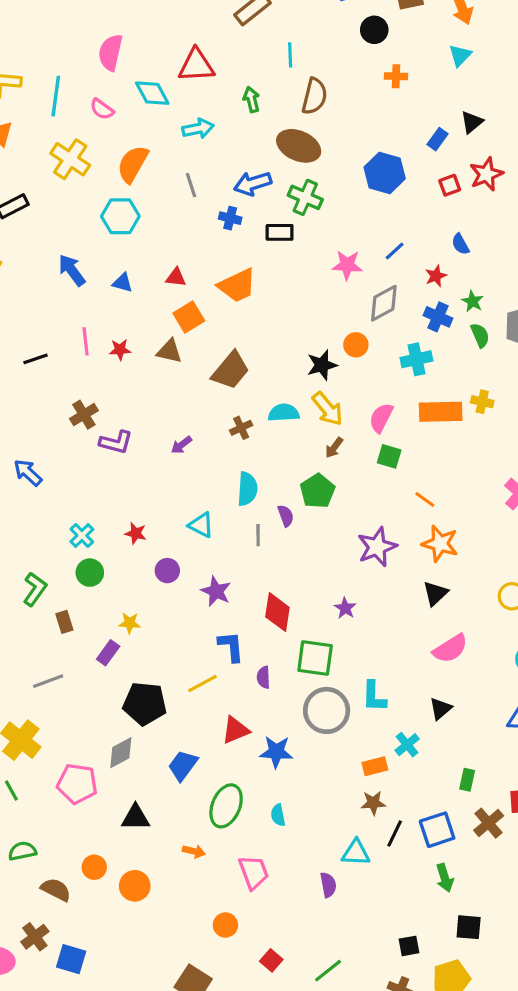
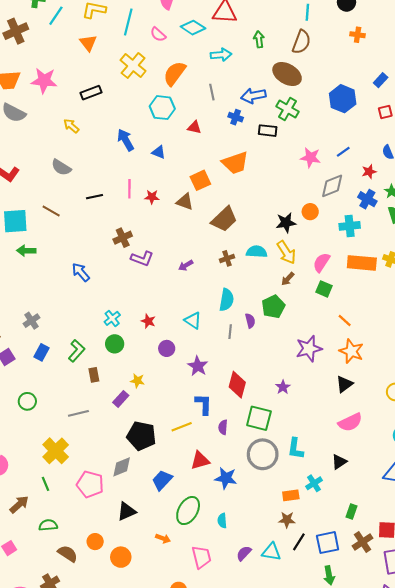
cyan line: (290, 55) -> (307, 12), moved
cyan diamond: (152, 93) -> (193, 28), turned -35
red triangle: (176, 277) -> (194, 127), moved
black triangle: (135, 817) -> (127, 511), turned -30
purple semicircle: (328, 885) -> (244, 553), moved, turned -133

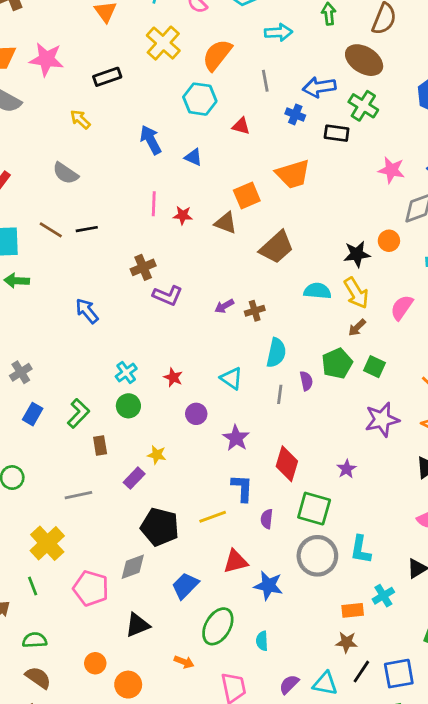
black line: (95, 197) -> (87, 229), moved
brown cross: (227, 258) -> (255, 311), moved
green square: (324, 289) -> (374, 367), moved
brown semicircle: (68, 554) -> (38, 678), moved

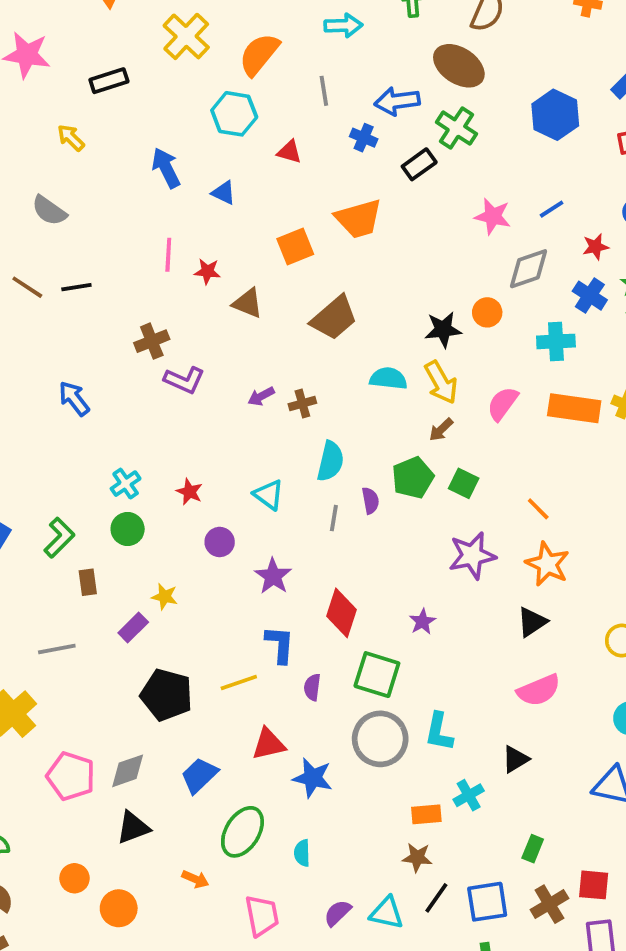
black rectangle: (337, 133) -> (419, 164), turned -45
brown triangle: (226, 223) -> (248, 303), moved
gray diamond: (133, 567) -> (128, 771), moved

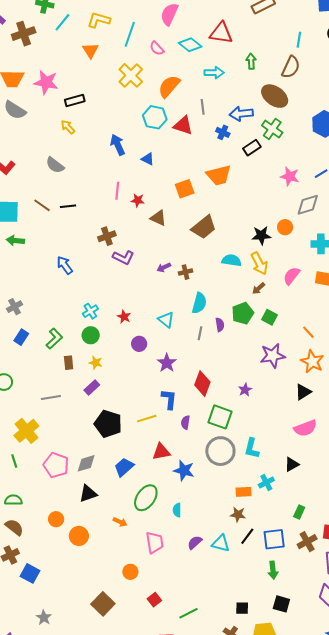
black rectangle: (109, 81) -> (75, 100), moved
red triangle: (289, 152) -> (183, 125), moved, size x1.5
yellow star: (165, 597) -> (96, 363), moved

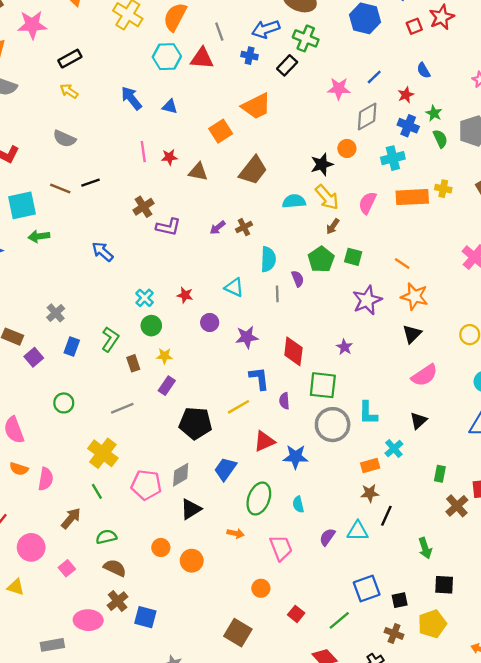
pink star: (46, 82) -> (32, 25), moved
purple star: (167, 363) -> (247, 337), turned -30
blue square: (274, 539) -> (367, 589), moved

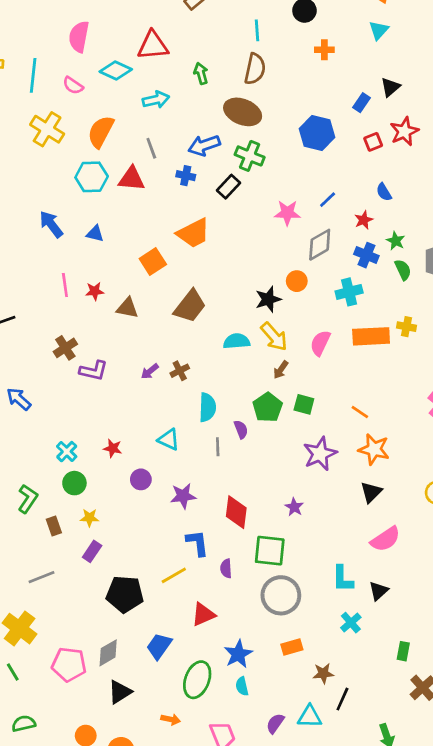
cyan L-shape: (368, 413) -> (343, 579), moved
blue star: (296, 457) -> (238, 654), moved, turned -30
orange rectangle: (370, 465) -> (292, 647), moved

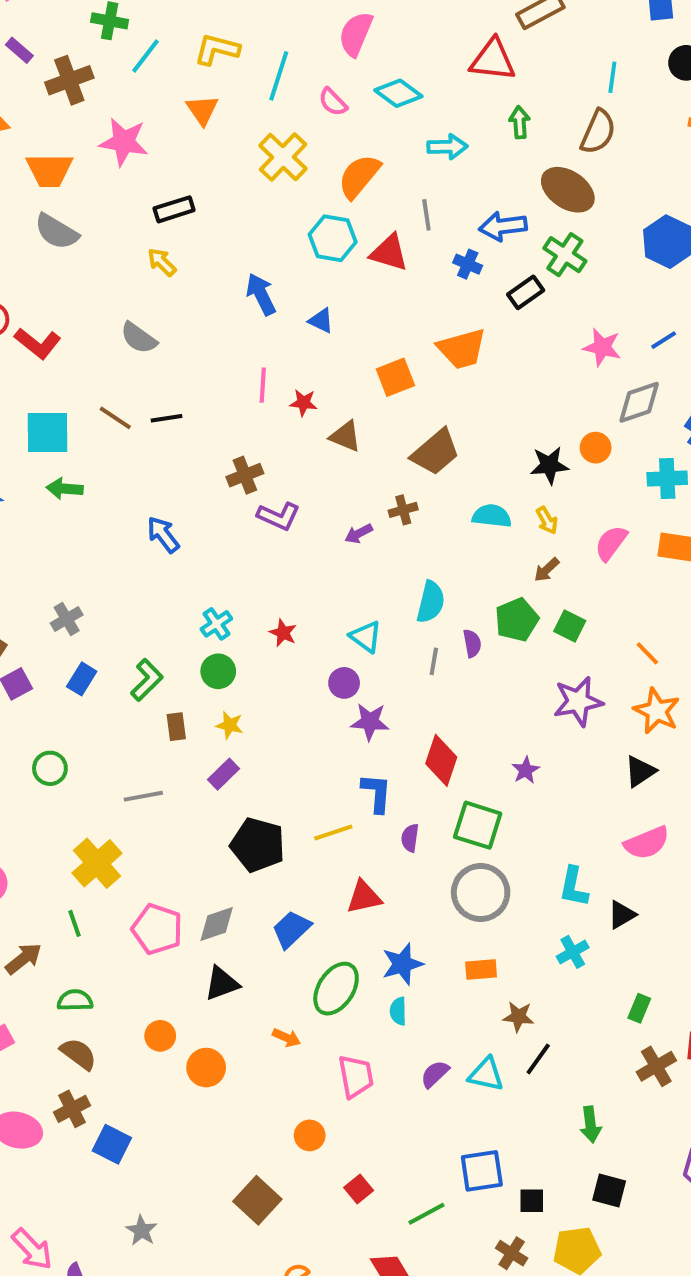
red triangle: (153, 45) -> (493, 60), moved
yellow arrow: (274, 337) -> (547, 520), size x0.6
brown cross: (180, 371) -> (403, 510), moved
purple circle: (141, 479) -> (344, 683), moved

